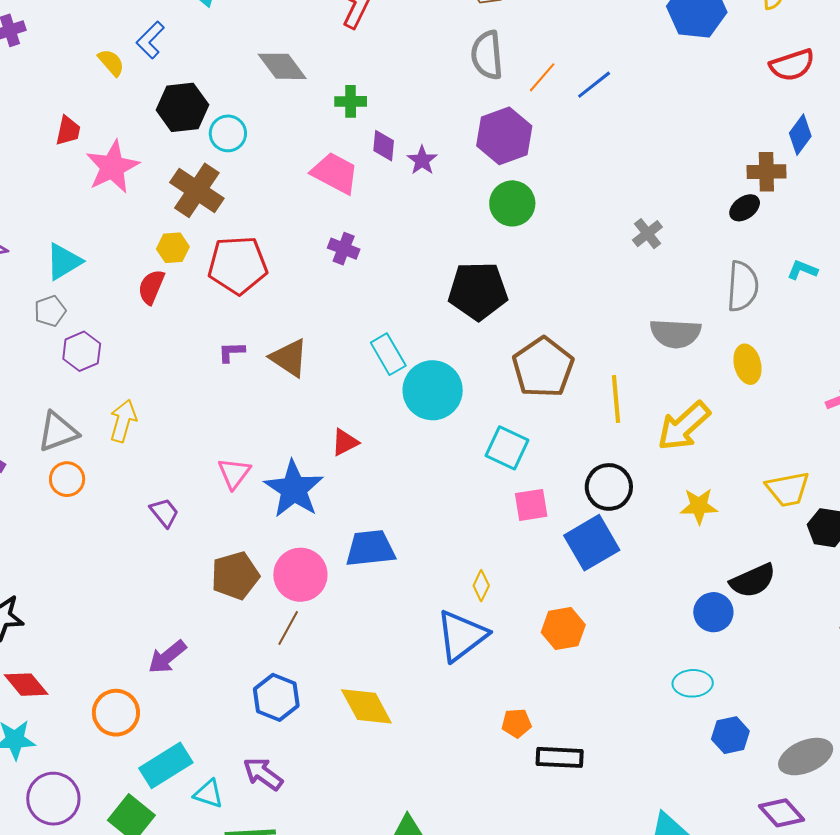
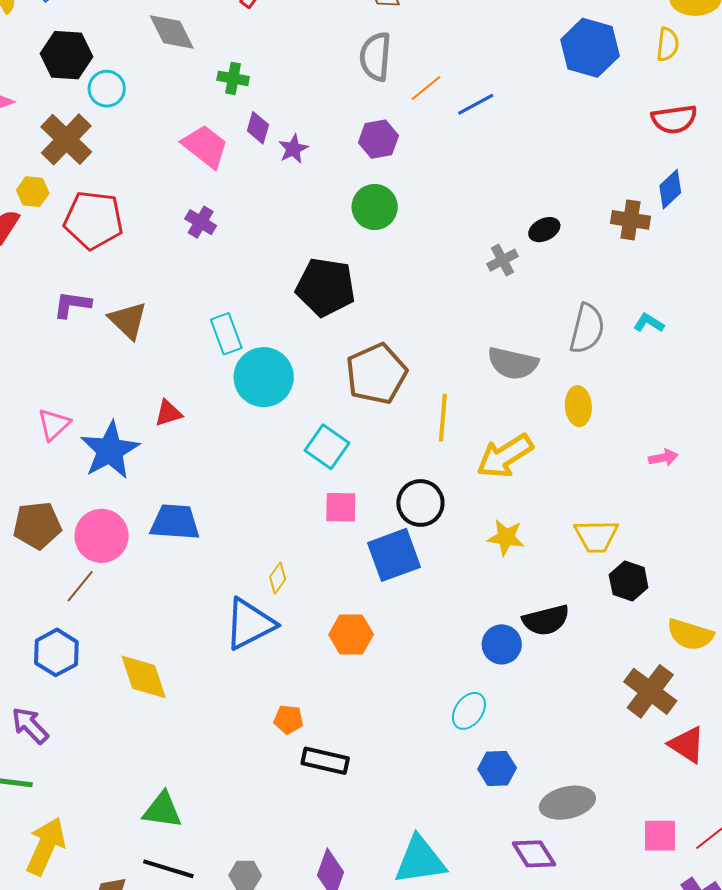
purple hexagon: (504, 136) -> (378, 139), size x0.7
black ellipse: (745, 208) -> (544, 230), moved
purple L-shape: (231, 352) -> (72, 305), size x1.4
cyan ellipse: (693, 683) -> (469, 711), turned -63

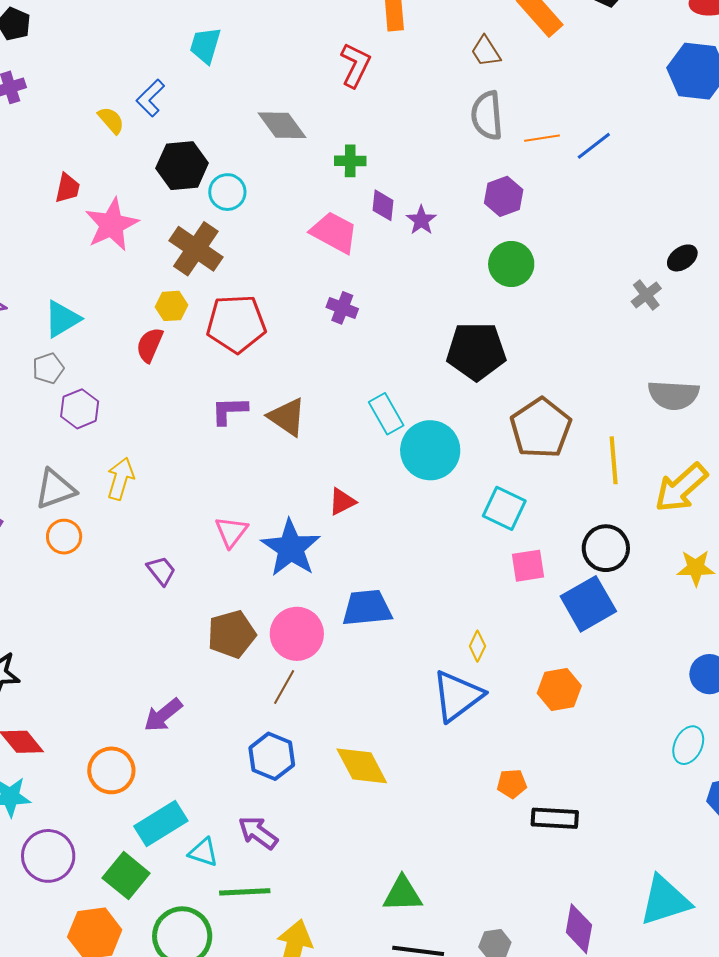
orange line: (426, 88) -> (542, 138), turned 40

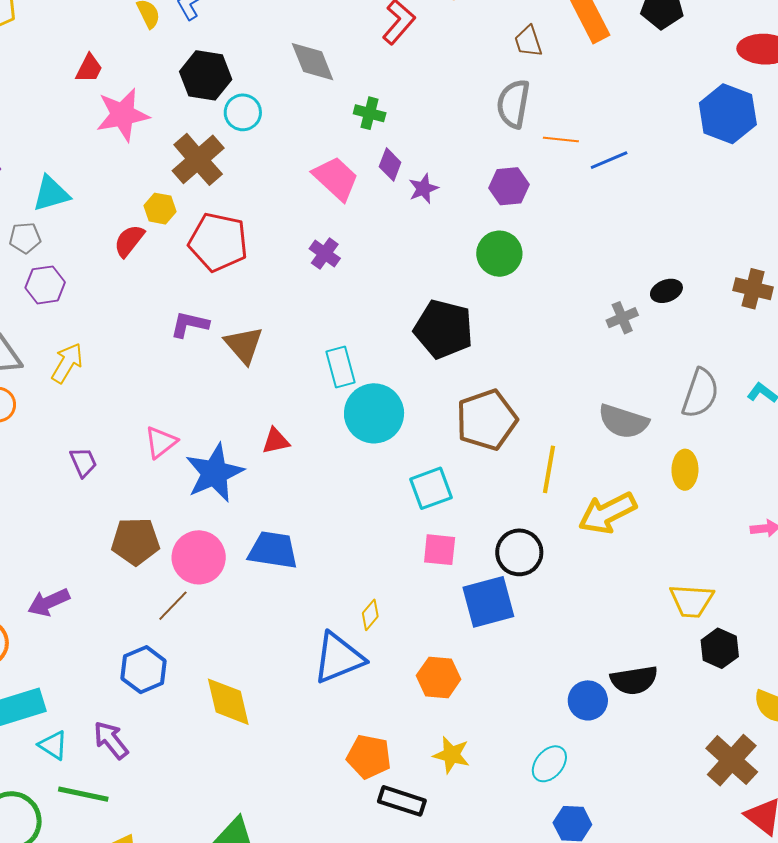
cyan square: (504, 508) -> (431, 488), turned 30
yellow star: (696, 568) -> (451, 755), moved
orange pentagon: (512, 784) -> (369, 757), size x1.5

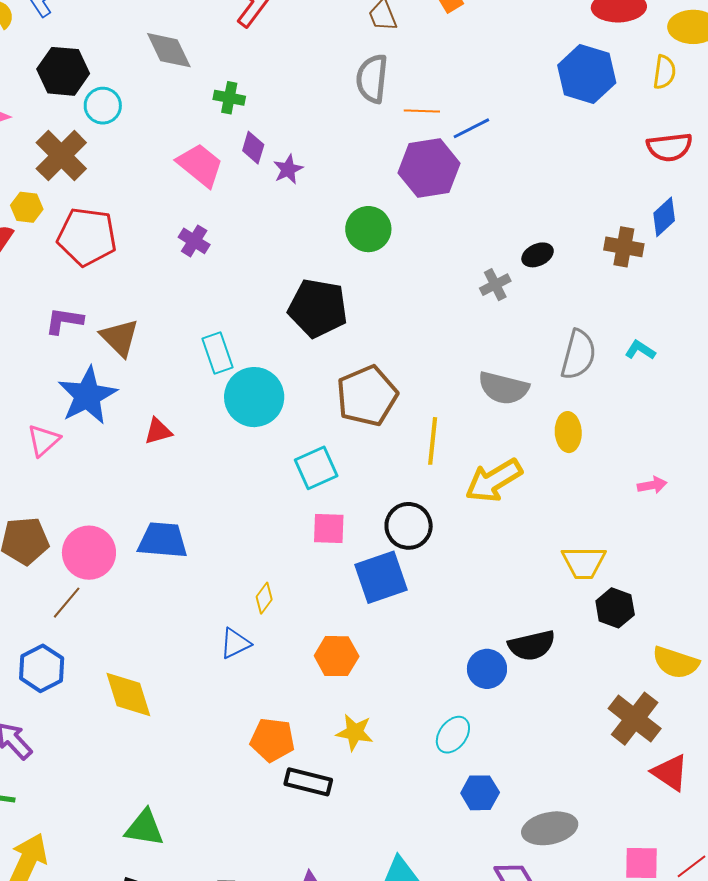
purple hexagon: (509, 186) -> (429, 168), moved, size x1.5
blue star: (214, 473) -> (87, 396), moved
blue triangle: (338, 658) -> (235, 643), size x0.6

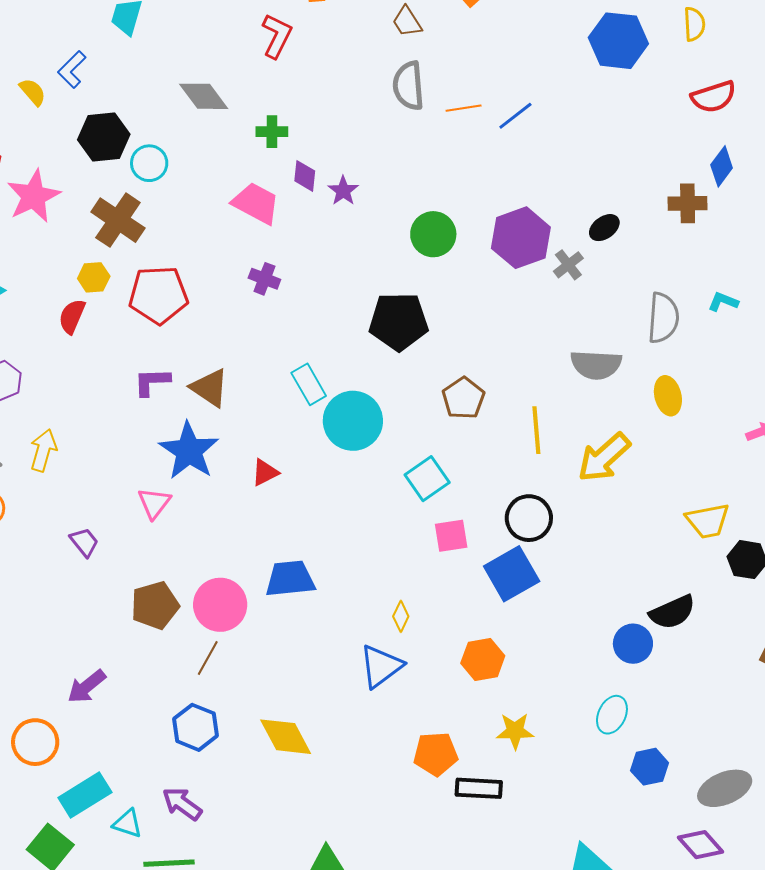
purple hexagon: (429, 168) -> (521, 238), moved
brown pentagon: (367, 396) -> (463, 398), size x0.7
blue triangle: (235, 643) -> (381, 666), size x1.4

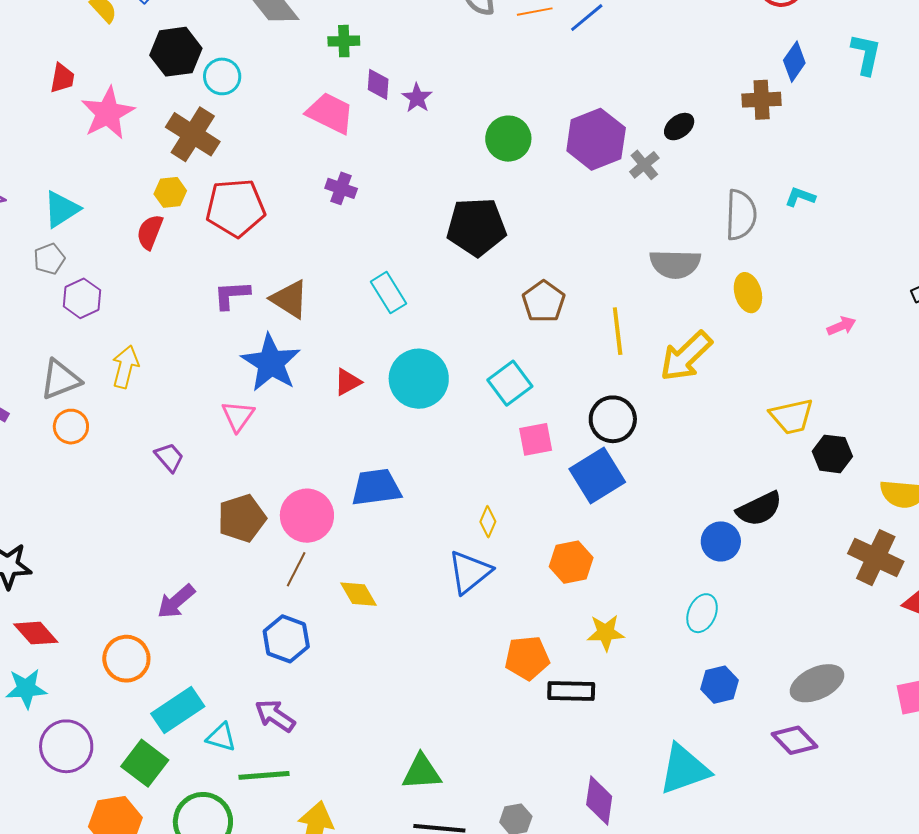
cyan circle: (353, 421) -> (419, 379), moved
yellow diamond: (286, 737) -> (358, 594), moved, size x0.7
blue hexagon: (650, 767) -> (719, 685), moved

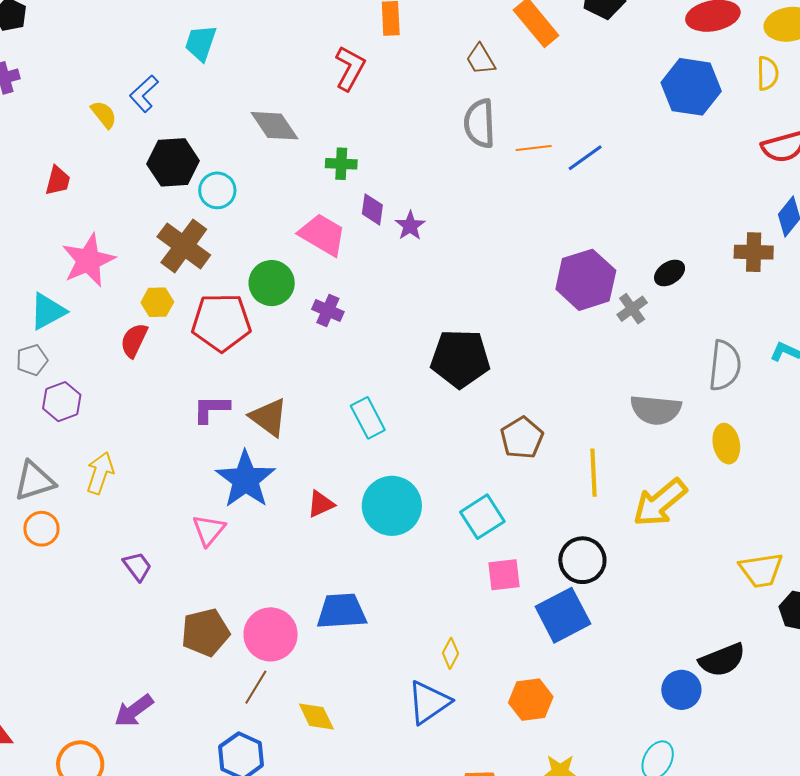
pink star: (108, 113) -> (88, 260), moved
green circle: (508, 139) -> (272, 283), moved

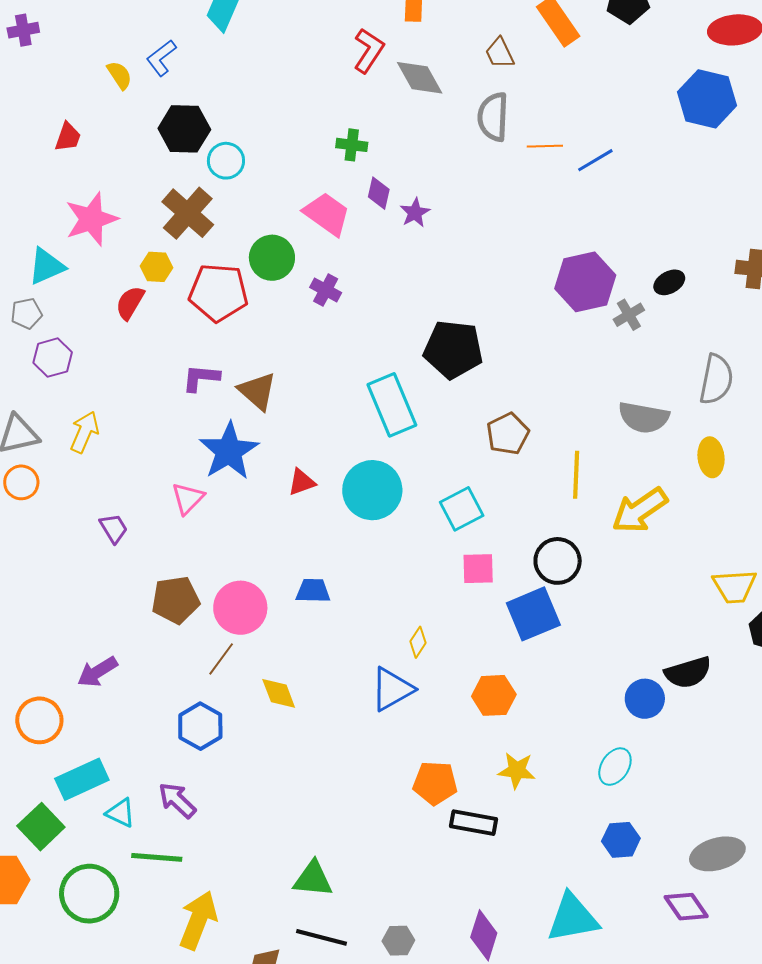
gray diamond: (274, 126) -> (420, 78), moved
cyan rectangle: (368, 418) -> (392, 405), moved, size x1.5
blue trapezoid: (342, 611) -> (313, 591), size x0.7

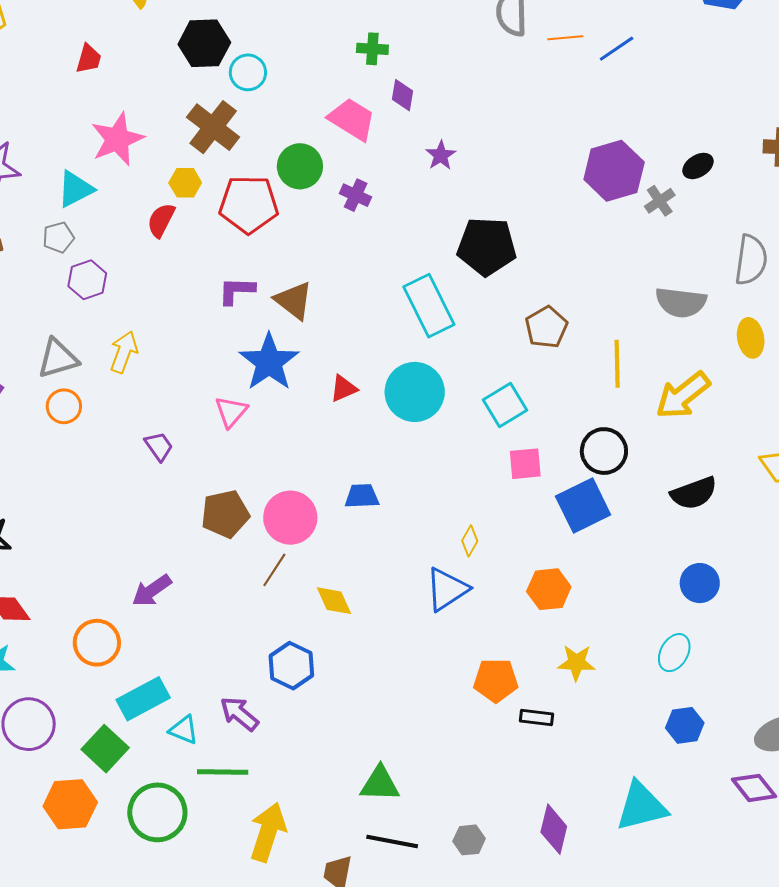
purple star: (415, 213) -> (441, 155), moved
black semicircle: (688, 673) -> (694, 493), moved
blue hexagon: (200, 726) -> (291, 666), moved
black rectangle: (473, 823) -> (537, 717), size x0.7

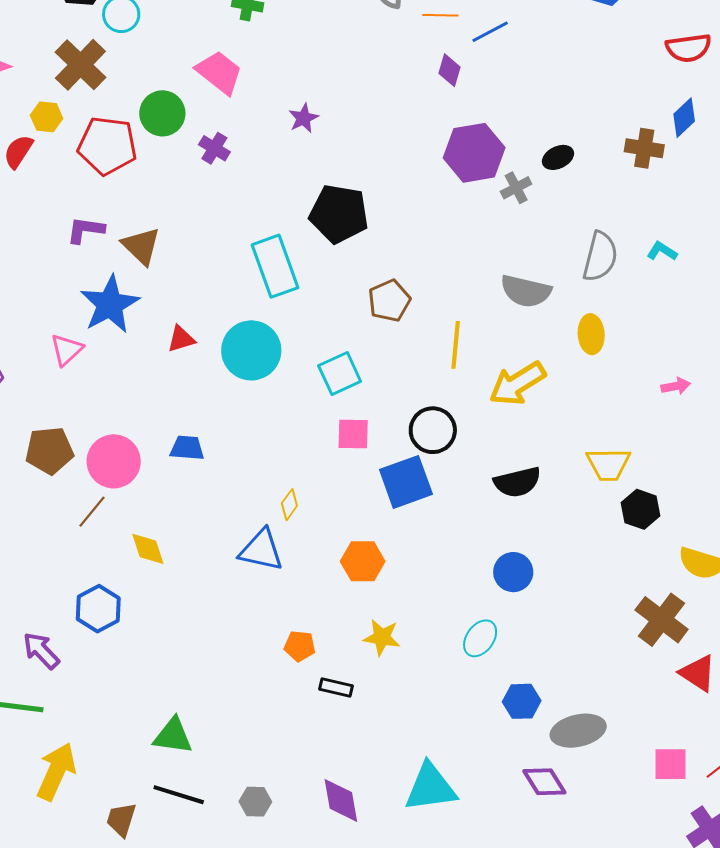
purple diamond: (402, 95) -> (449, 70), moved
blue triangle: (447, 589) -> (261, 550), turned 39
orange pentagon: (496, 680) -> (300, 646), size x0.7
blue hexagon: (685, 725) -> (522, 701), moved
purple diamond: (554, 829) -> (341, 800), turned -30

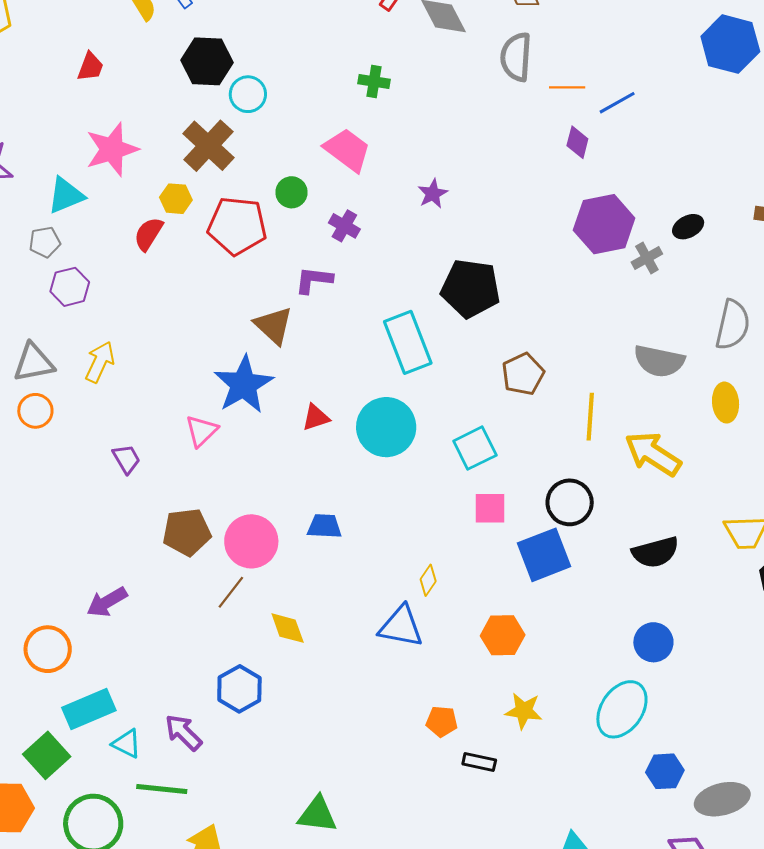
green circle: (162, 113) -> (291, 192), size x0.7
purple L-shape: (85, 230) -> (314, 280), moved
yellow arrow: (517, 384) -> (653, 454), turned 66
cyan ellipse: (480, 638) -> (622, 709), size x1.5

